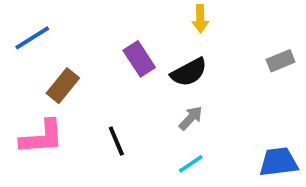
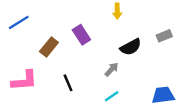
black semicircle: (189, 72) -> (131, 47), moved
brown rectangle: (63, 86) -> (49, 47), moved

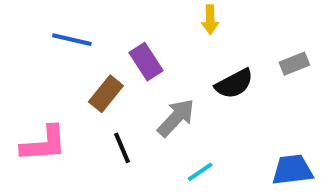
blue line: (19, 22) -> (72, 40), moved, turned 45
brown rectangle: (49, 47) -> (106, 94), moved
gray arrow: (112, 69) -> (176, 118), moved, size x1.5

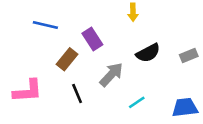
gray rectangle: (294, 64) -> (189, 55), moved
cyan line: (200, 172) -> (137, 102), moved

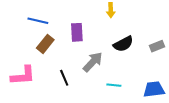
purple rectangle: (92, 39) -> (77, 32), turned 30
brown rectangle: (67, 59) -> (45, 44), moved
cyan line: (137, 102) -> (114, 85), turned 40

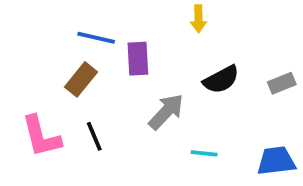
blue line: (38, 21) -> (96, 38), moved
pink L-shape: (23, 76) -> (41, 136), turned 80
black line: (64, 78) -> (94, 136), moved

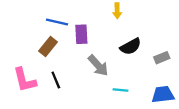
gray rectangle: (282, 83) -> (162, 58), moved
gray arrow: (166, 112) -> (98, 65), turned 95

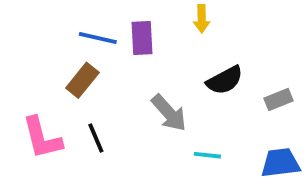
purple rectangle: (81, 34) -> (142, 38), moved

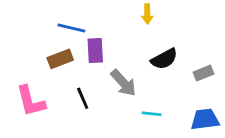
purple rectangle: (142, 38) -> (95, 51), moved
brown rectangle: (82, 80) -> (60, 59), turned 30
black line: (96, 138) -> (83, 98), moved

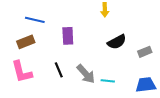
blue line: (71, 28) -> (35, 20), moved
brown rectangle: (60, 59) -> (26, 42), moved
gray arrow: (123, 83) -> (86, 74), moved

